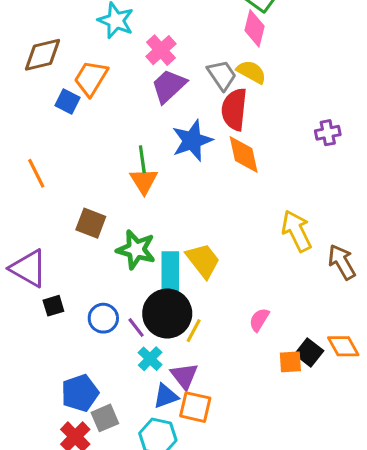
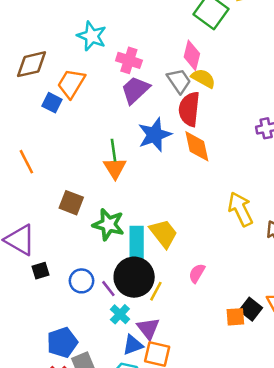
pink diamond: (254, 28) -> (192, 55), moved
pink cross: (161, 50) -> (129, 60), turned -30
pink semicircle: (259, 320) -> (197, 273), moved

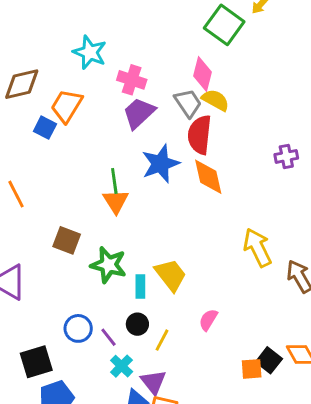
cyan rectangle: (137, 244) -> (140, 287), size x0.6
black square: (40, 271) -> (36, 362), moved, size x1.6
black circle: (134, 277) -> (137, 324), size x0.5

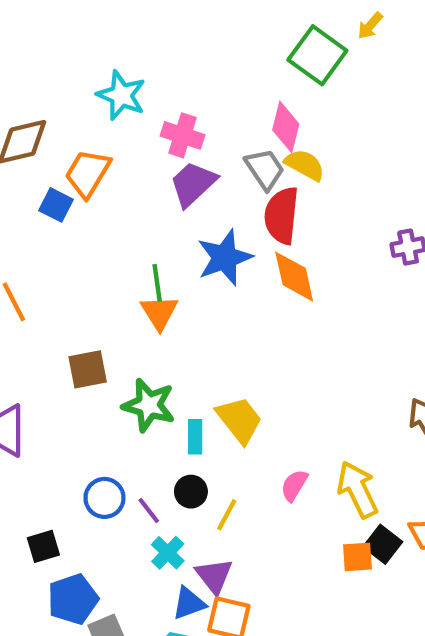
brown square: (67, 240) -> (88, 369), turned -32
yellow arrow: (257, 248) -> (357, 489), moved
black square: (36, 362) -> (43, 546), size x0.7

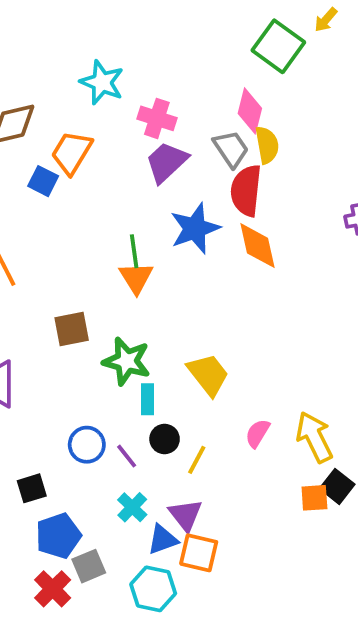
yellow semicircle: (305, 165) -> (267, 145), turned 51
cyan rectangle: (195, 437) -> (147, 399), moved
cyan cross: (168, 553) -> (132, 507), moved

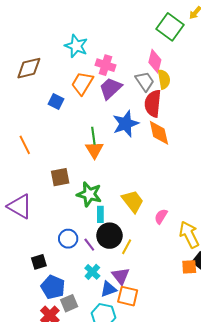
orange trapezoid: (72, 153) -> (82, 83), moved
blue square: (43, 181) -> (56, 101), moved
pink semicircle: (257, 433) -> (161, 216), moved
black circle: (165, 439) -> (109, 236), size x1.6
blue pentagon: (58, 536) -> (53, 287), turned -30

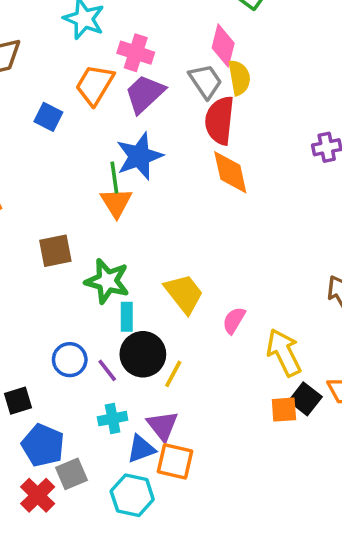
blue star: (126, 124) -> (139, 156), moved
cyan cross: (92, 272) -> (113, 419), turned 35

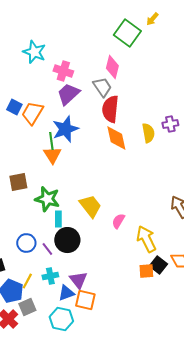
yellow semicircle: (239, 78) -> (148, 133), moved
orange trapezoid: (95, 85) -> (32, 113), moved
yellow line: (173, 374) -> (27, 281), moved

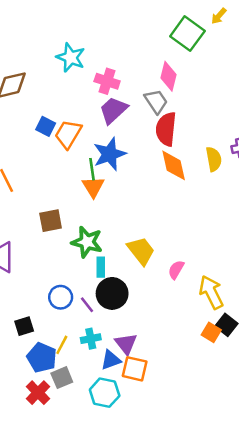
orange square: (146, 271) -> (211, 332), turned 35

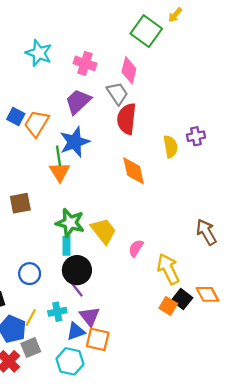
pink cross: (107, 81) -> (85, 63), moved
orange diamond: (174, 165) -> (134, 171), moved
green star: (87, 242) -> (70, 223), moved
purple line: (87, 305) -> (77, 290), moved

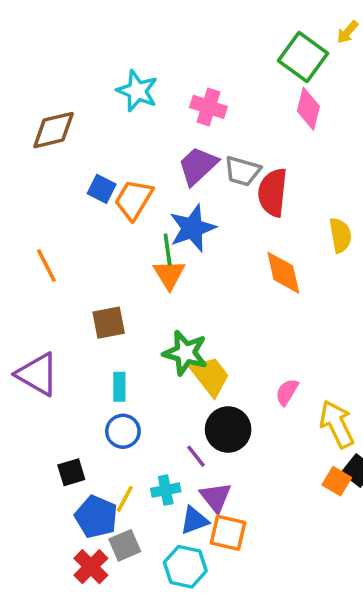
pink diamond: (129, 70) -> (308, 109), moved
gray trapezoid: (117, 93) -> (242, 171), moved, turned 140
yellow trapezoid: (104, 231) -> (210, 376), moved
cyan rectangle: (67, 246) -> (119, 387), moved
black circle: (77, 270) -> (228, 429), moved

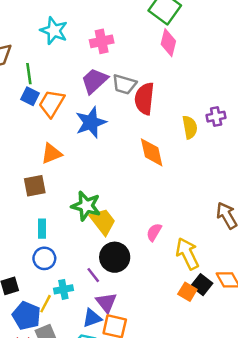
pink cross: (208, 107) -> (102, 41), turned -30
green line: (168, 249) -> (29, 74), moved
orange triangle: (169, 274) -> (51, 153), moved, turned 40
cyan cross: (166, 490) -> (63, 289), moved

